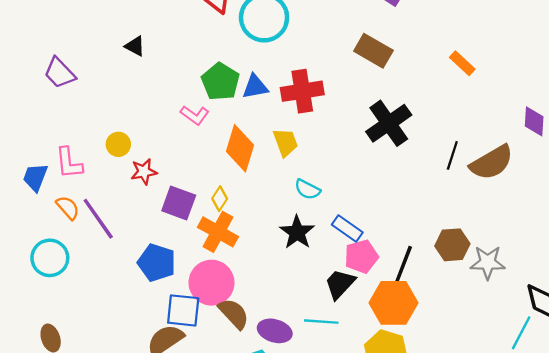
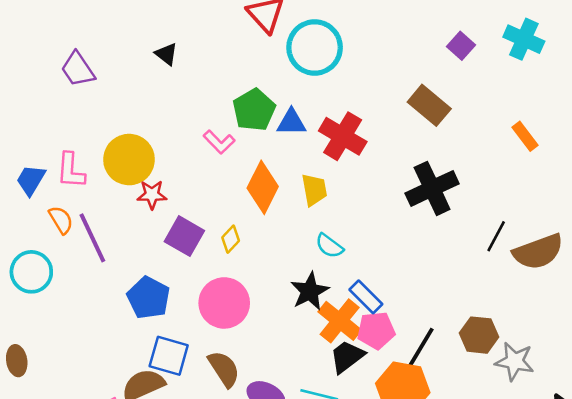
red cross: (302, 91) -> (343, 136), turned 30
yellow circle: (118, 144) -> (129, 160), size x1.8
orange cross: (218, 232) -> (340, 321), moved
pink circle: (211, 283) -> (224, 303), moved

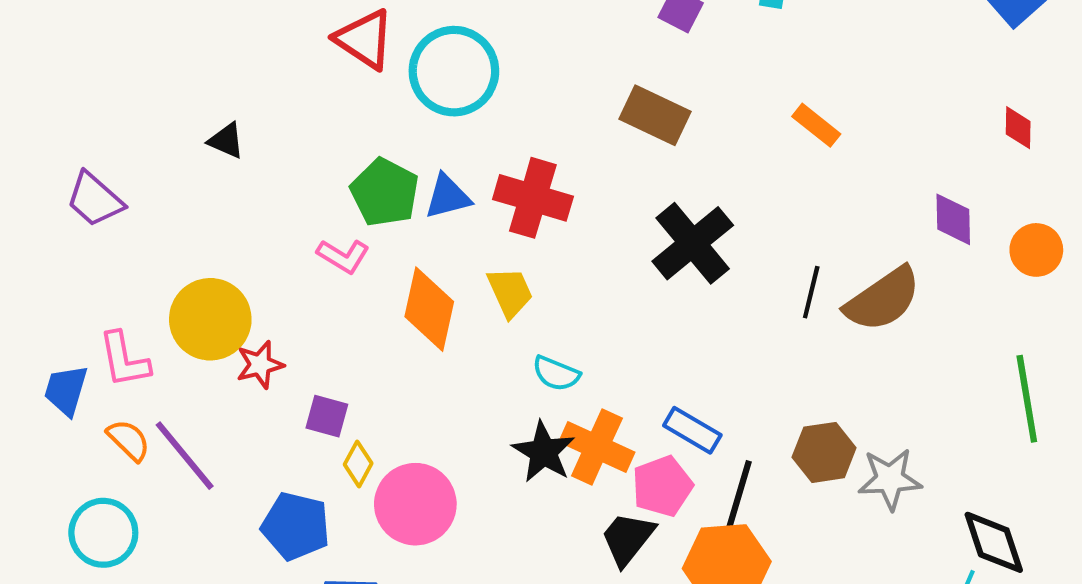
purple square: (184, 236) -> (327, 416), size x0.7
yellow diamond: (231, 239) -> (358, 464), moved
blue rectangle: (366, 297) -> (692, 430), moved
orange cross: (340, 321) -> (597, 447), moved

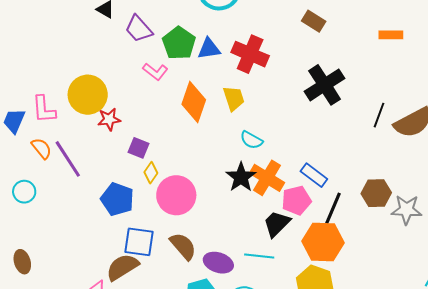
brown rectangle: (655, 115) -> (314, 21), size x0.7
orange rectangle: (816, 125) -> (391, 35), turned -45
purple trapezoid: (95, 199) -> (139, 29), moved
cyan circle: (103, 533) -> (24, 192), size x0.7

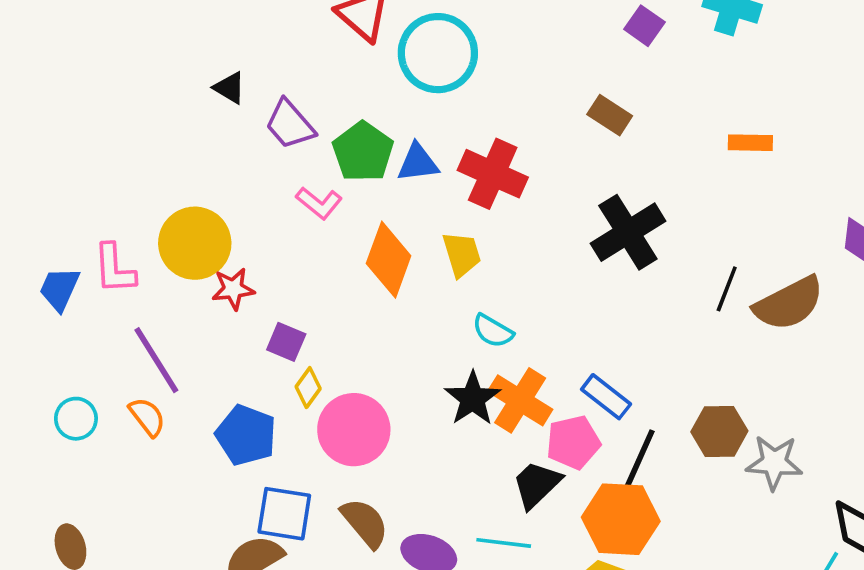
orange semicircle: (42, 148) -> (147, 417), moved

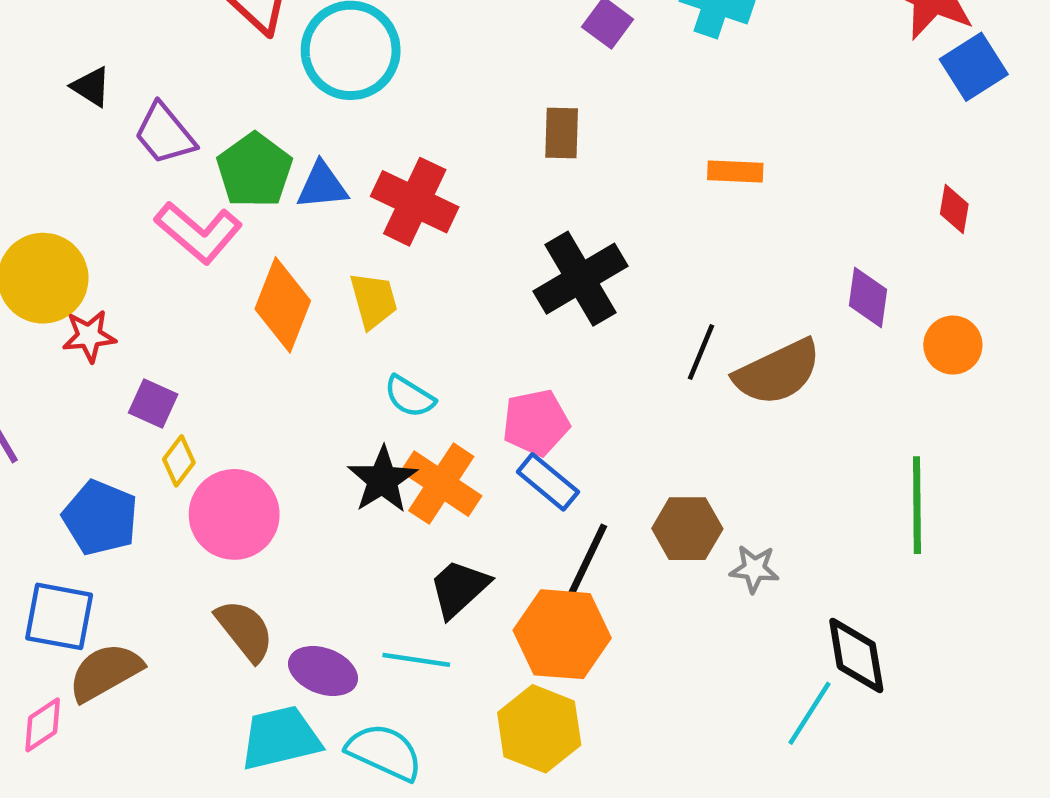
brown rectangle: (610, 115) -> (562, 133), turned 57
pink L-shape: (319, 203) -> (198, 232), size x1.5
pink pentagon: (573, 442) -> (536, 423), moved
gray star: (774, 463) -> (754, 569), size x0.7
blue square: (284, 514) -> (59, 616), moved

